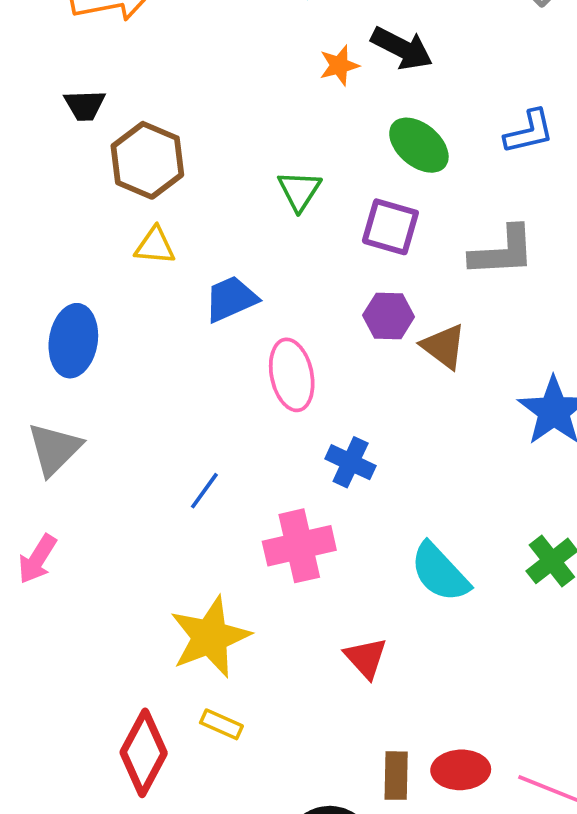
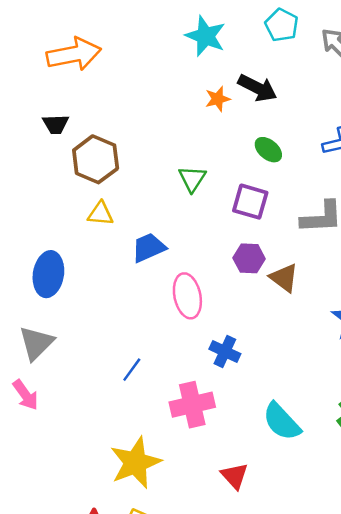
green ellipse: (419, 145) -> (268, 150), size x0.7
pink arrow: (37, 559) -> (25, 395), moved, turned -68

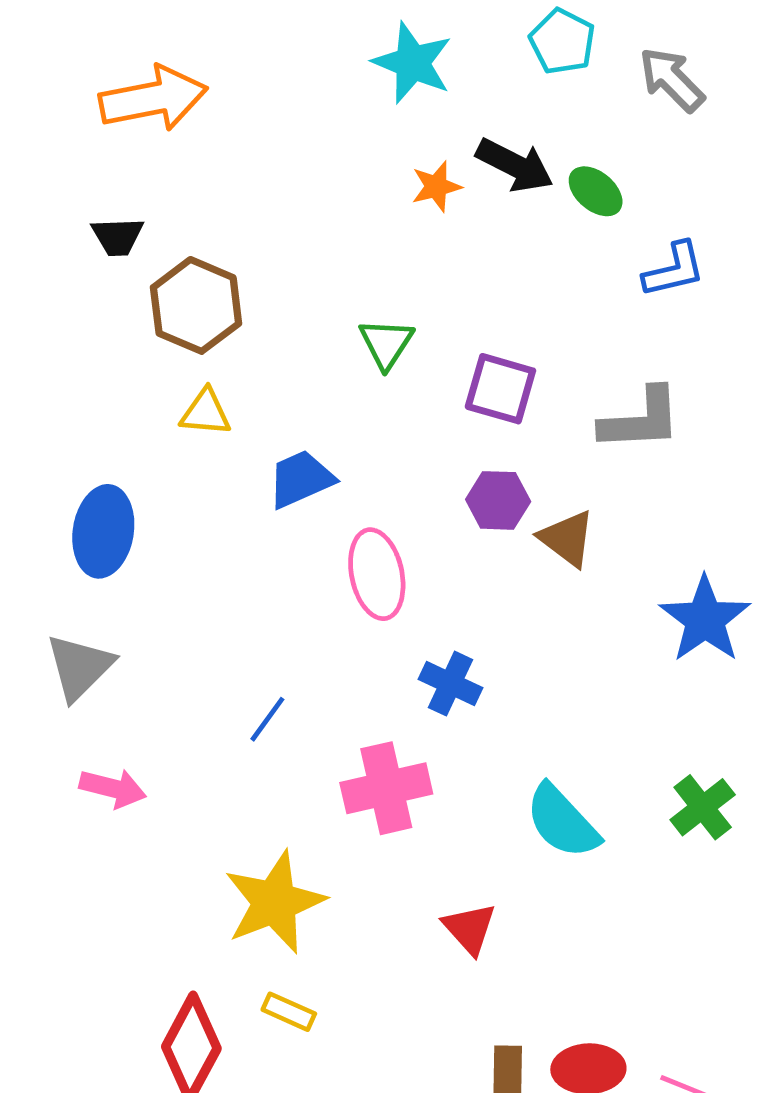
green ellipse: (268, 150) -> (596, 191), moved
pink arrow: (25, 395) -> (113, 788), moved, turned -40

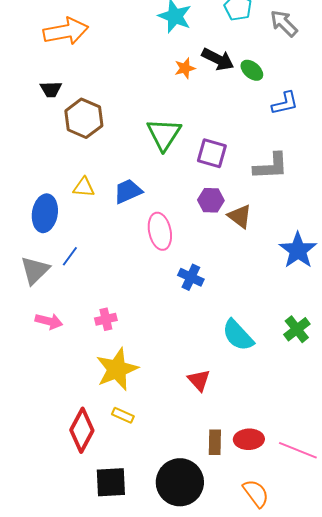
green triangle: (386, 343) -> (164, 134), size x1.5
yellow triangle: (206, 412) -> (84, 187), moved
blue line: (267, 719) -> (70, 256), moved
pink cross: (386, 788) -> (106, 319), moved, size x0.6

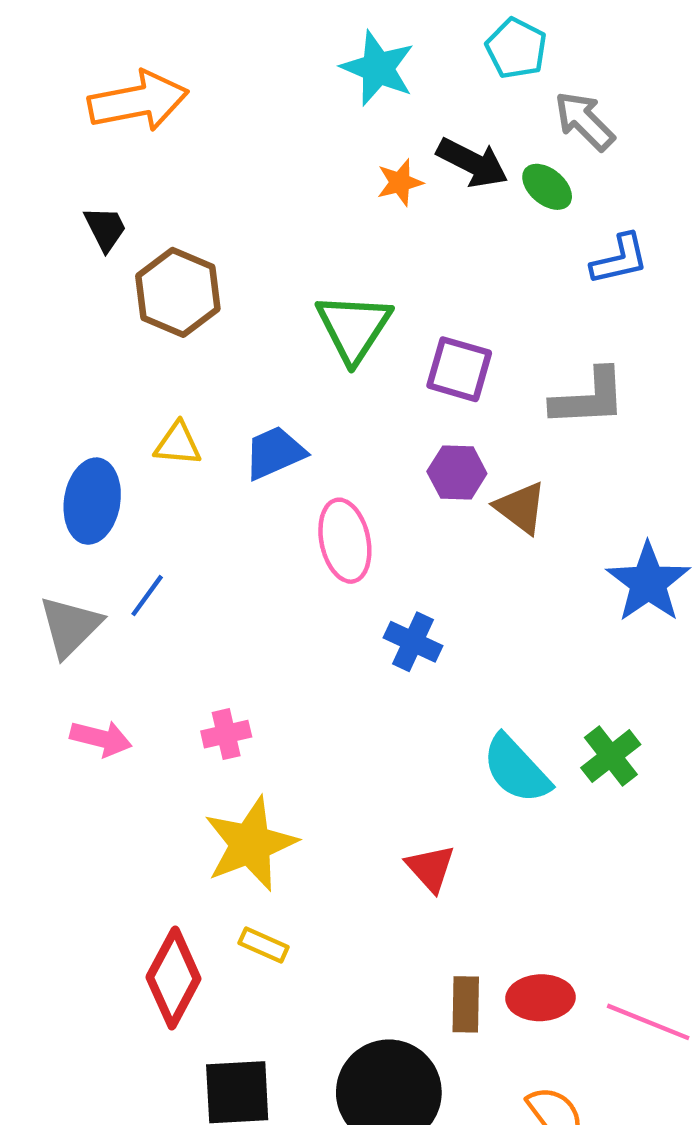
gray arrow: (284, 23) -> (584, 121), moved
black trapezoid: (51, 89) -> (105, 229), turned -115
green cross: (297, 329) -> (611, 756), moved

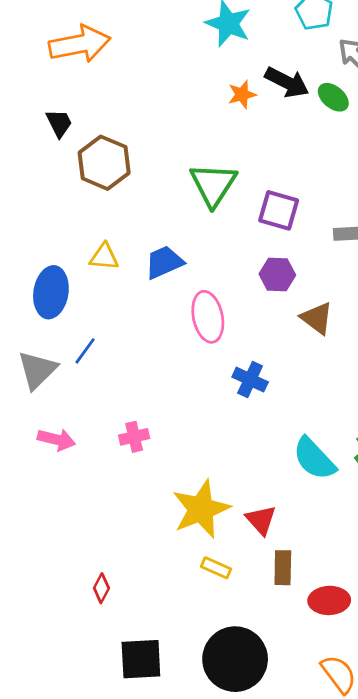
brown triangle: (521, 508) -> (317, 318), moved
yellow star: (250, 844) -> (201, 509), moved
yellow rectangle: (264, 945) -> (216, 568), moved
red diamond: (173, 978) -> (101, 588), size x0.5
brown rectangle: (466, 1004) -> (283, 568), moved

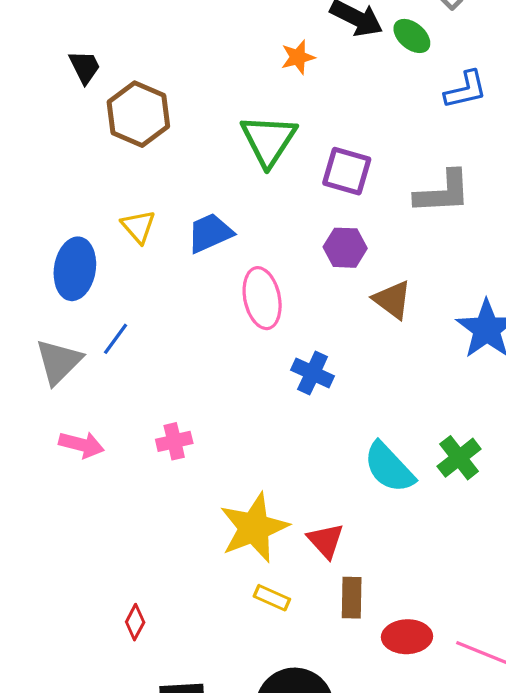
orange star: (242, 94) -> (298, 57), moved
yellow triangle: (104, 257) -> (138, 226), turned 44

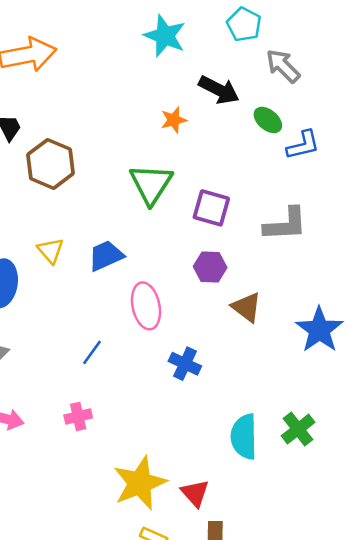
green ellipse: (412, 36) -> (268, 120), moved
blue line: (116, 339) -> (92, 352), moved
cyan semicircle: (389, 467) -> (244, 437), turned 42

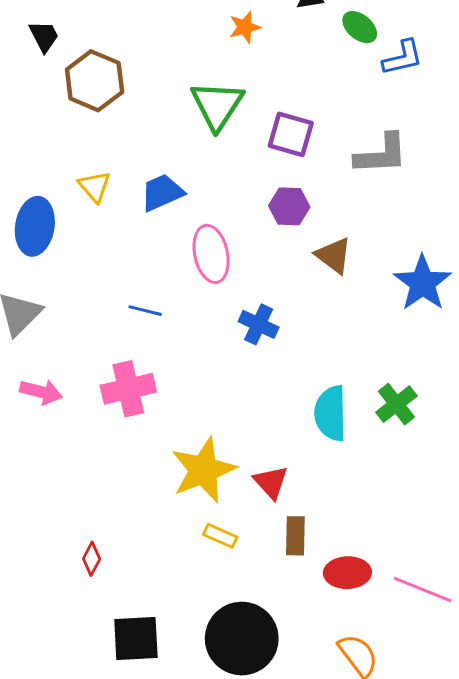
blue line: (92, 352) -> (145, 311), turned 68
pink cross: (78, 416) -> (128, 389), size x1.6

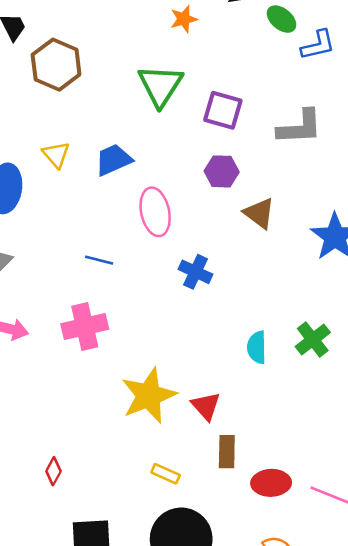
cyan semicircle: (331, 413) -> (257, 347), size x0.7
yellow rectangle: (220, 536) -> (166, 474), moved

